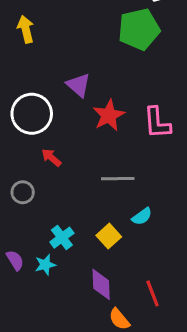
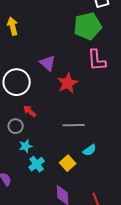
pink L-shape: (157, 123) -> (97, 60), moved
gray circle: (23, 192) -> (16, 126), moved
cyan star: (45, 265) -> (26, 146), moved

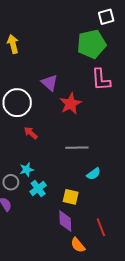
gray circle: (16, 126) -> (11, 182), moved
yellow square: (68, 163) -> (71, 197), moved, turned -35

